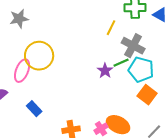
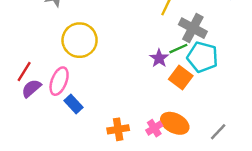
pink ellipse: (22, 71) -> (59, 81), moved
orange square: (147, 95) -> (181, 77), moved

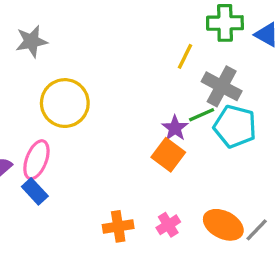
orange square: (181, 77) -> (168, 155), moved
blue rectangle: (74, 104) -> (35, 191), moved
orange ellipse: (175, 123) -> (223, 225), moved

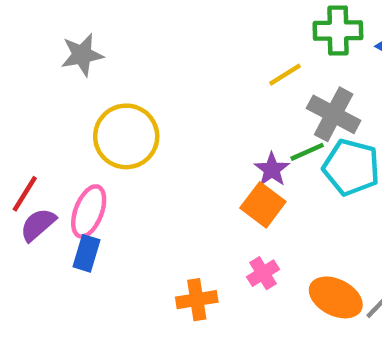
yellow line: (185, 56) -> (285, 75), turned 32
blue rectangle: (35, 191) -> (86, 253), turned 60
pink cross: (168, 225) -> (263, 273), moved

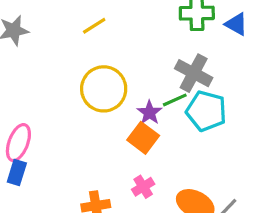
yellow line: (285, 75) -> (94, 26), moved
yellow circle: (126, 136) -> (104, 89), moved

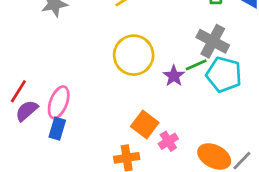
orange square: (143, 138) -> (145, 125), moved

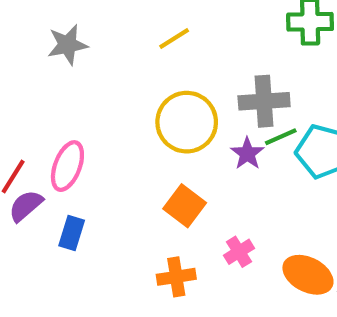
gray cross: (213, 41) -> (264, 101), moved, turned -32
pink ellipse: (59, 102) -> (67, 166), moved
orange square: (145, 125) -> (185, 206), moved

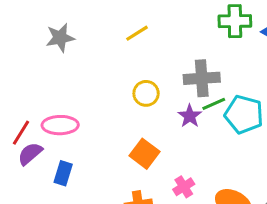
yellow circle: (187, 122) -> (146, 93), size x0.6
pink ellipse: (67, 166) -> (60, 125), turned 68

